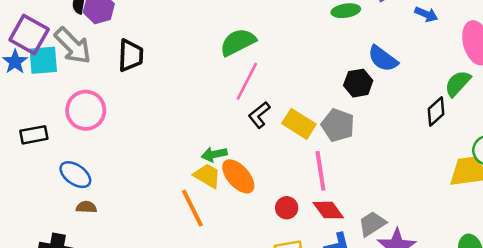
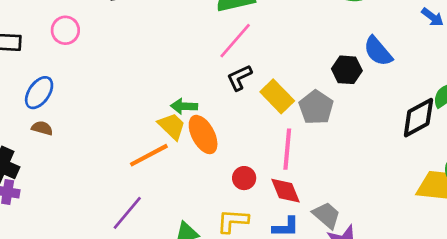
pink circle: (86, 110) -> (65, 30), size x0.7
black diamond: (436, 111) -> (418, 118), size x1.4
blue ellipse: (75, 175) -> (39, 93), turned 76
orange line: (192, 208) -> (149, 155), turned 75
gray trapezoid: (372, 224) -> (327, 215), turned 60

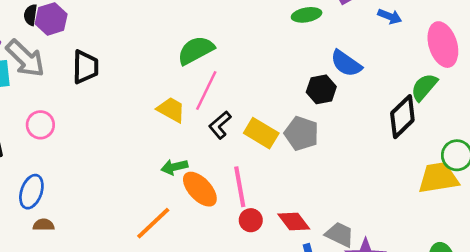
yellow trapezoid: (172, 126) -> (171, 110), moved
pink line: (287, 149) -> (240, 187), moved

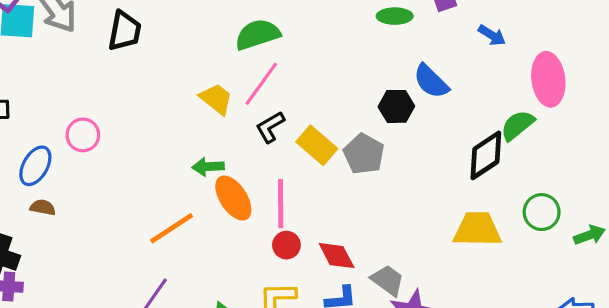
pink circle: (40, 125) -> (83, 135), moved
yellow trapezoid: (438, 178) -> (477, 229), moved

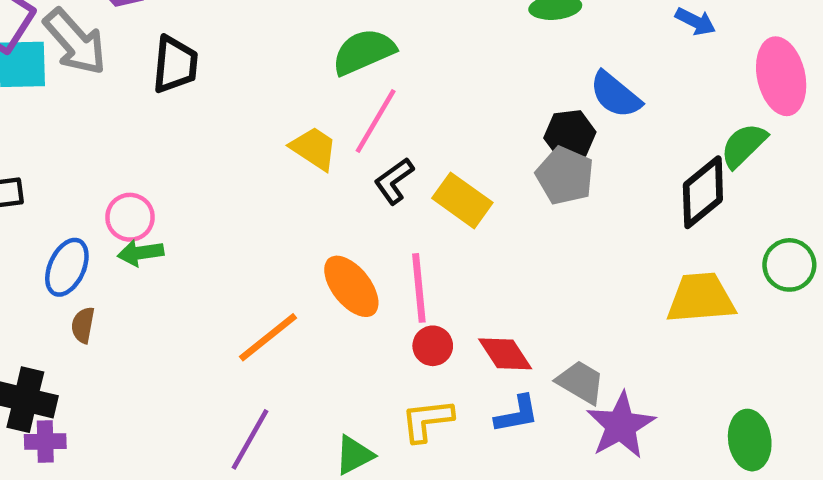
gray pentagon: (364, 154) -> (565, 176), moved
green arrow: (208, 167) -> (141, 253), moved
brown semicircle: (43, 207) -> (83, 325), turned -85

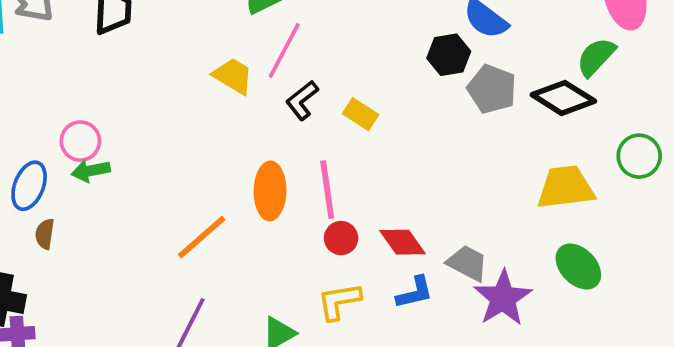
gray pentagon: (565, 176) -> (492, 89), moved
black diamond: (703, 192) -> (563, 98), turned 74
yellow rectangle: (462, 200) -> (361, 114), size x0.7
orange ellipse: (351, 286) -> (270, 191), turned 42
green ellipse: (750, 440) -> (578, 267), moved, turned -33

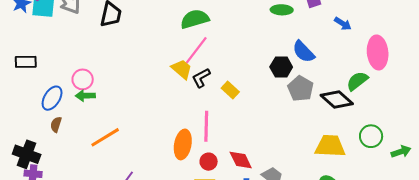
yellow trapezoid: (233, 76) -> (182, 69), moved
orange ellipse: (270, 191) -> (183, 144), moved
orange line: (202, 237) -> (105, 137), moved
red circle: (341, 238) -> (209, 162), moved

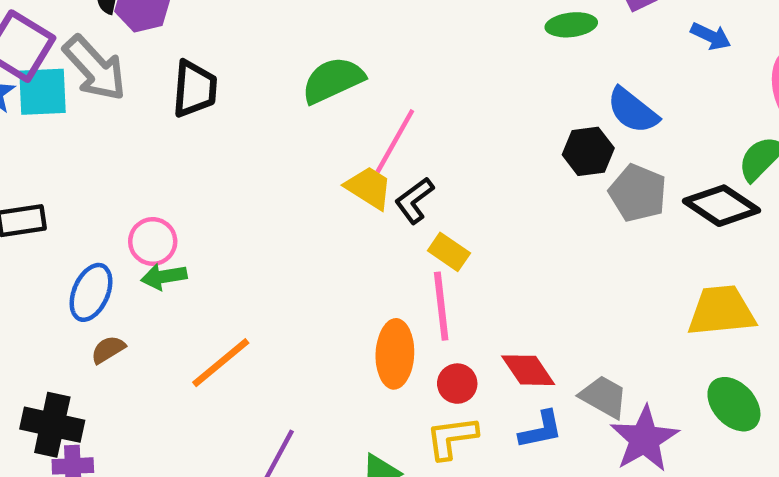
green semicircle: (195, 19) -> (333, 80), moved
yellow rectangle: (230, 90) -> (449, 252), moved
brown semicircle: (56, 124) -> (108, 350), turned 49

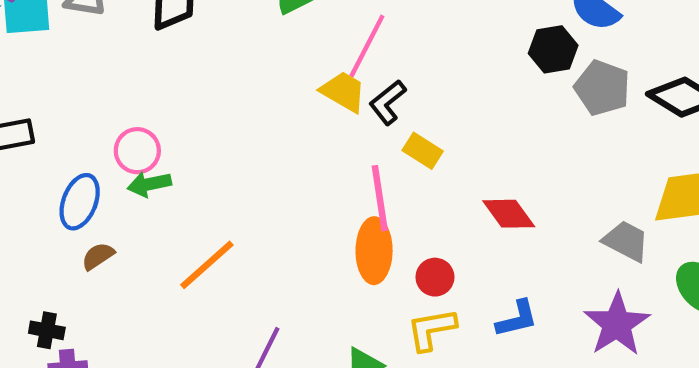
pink line: (441, 306) -> (380, 198), moved
red diamond: (528, 370) -> (509, 214), moved
gray trapezoid: (604, 397) -> (626, 241), moved
black cross: (52, 425) -> (47, 330), size x0.6

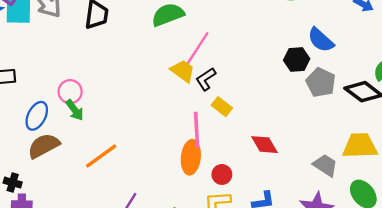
green arrow: (149, 184) -> (75, 110), turned -120
brown semicircle: (98, 256) -> (44, 146), size x1.8

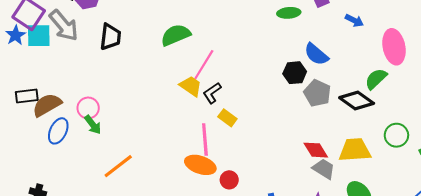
red diamond: (264, 145) -> (316, 150), moved
brown semicircle: (44, 146) -> (47, 105), moved
orange ellipse: (191, 157) -> (200, 165), turned -76

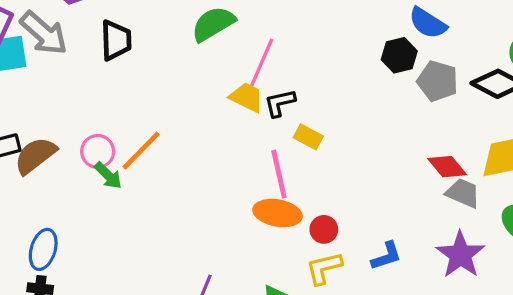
black L-shape: (212, 93) -> (280, 103), turned 30
blue ellipse: (58, 131) -> (43, 249), moved
orange line: (118, 166) -> (141, 151), moved

